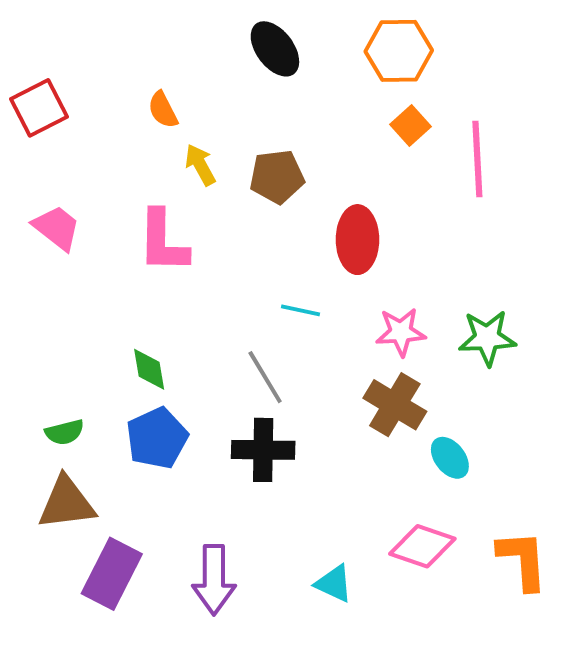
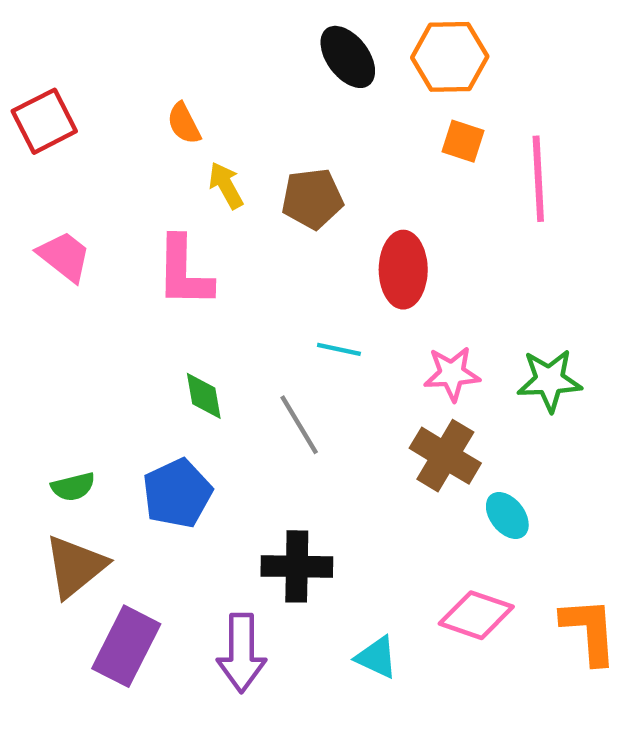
black ellipse: (275, 49) -> (348, 57), moved
orange square: (411, 126) -> (463, 141), turned -30
green diamond: (149, 369) -> (204, 396), moved
black cross: (263, 450) -> (297, 566), moved
brown triangle: (67, 503) -> (75, 566), turned -32

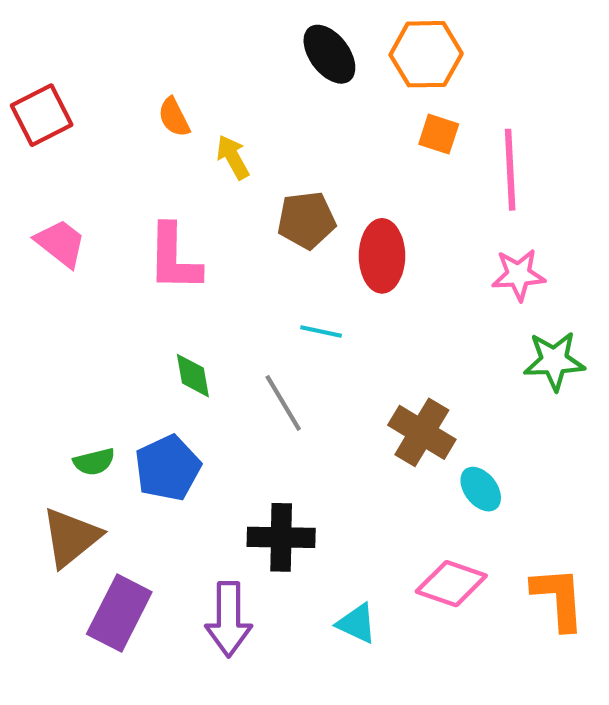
yellow arrow: (226, 185) -> (233, 157), moved
brown pentagon: (312, 199) -> (306, 220), moved
pink star: (452, 374) -> (519, 275), moved
green star: (549, 380) -> (554, 361), moved
green semicircle: (73, 487) -> (94, 462), moved

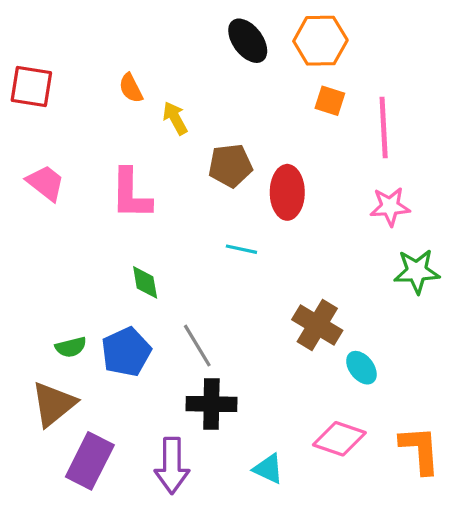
red square: (42, 115) -> (31, 87), turned 36
gray line: (283, 403) -> (197, 346), moved

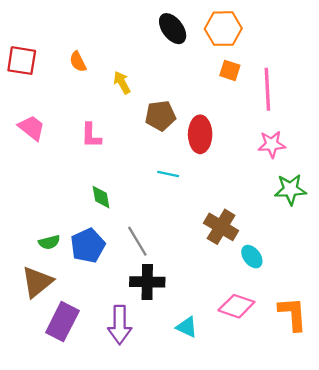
orange semicircle: (131, 88) -> (78, 62), moved
pink L-shape: (131, 194) -> (91, 135), size x0.7

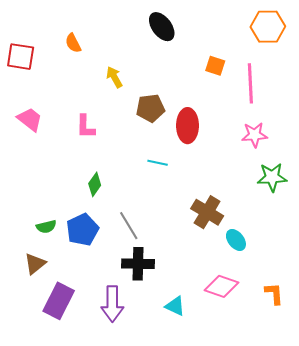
orange hexagon: (223, 29) -> (268, 27), moved
orange semicircle: (78, 62) -> (73, 43), moved
green diamond: (101, 197) -> (95, 184), turned 45
brown triangle: (37, 282) -> (35, 264), size x0.7
orange L-shape: (293, 314) -> (274, 294), size x0.7

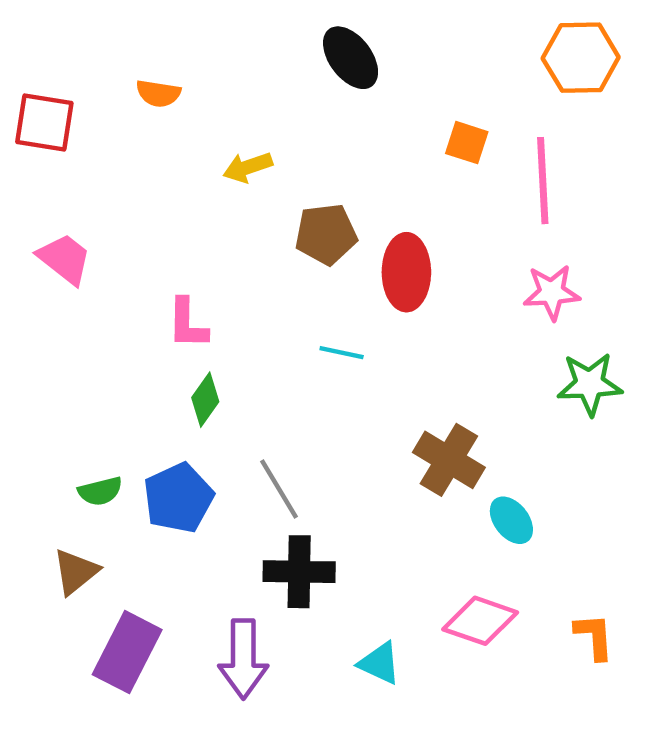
orange semicircle: (73, 43) -> (158, 93), turned -54
yellow arrow: (114, 77) -> (248, 167), turned -80
pink L-shape: (85, 127) -> (187, 324), moved

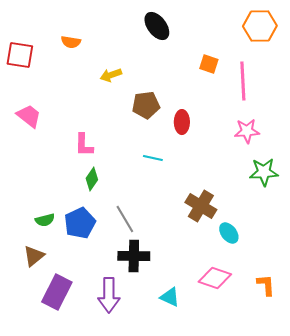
red ellipse: (406, 272) -> (182, 122), size x0.7

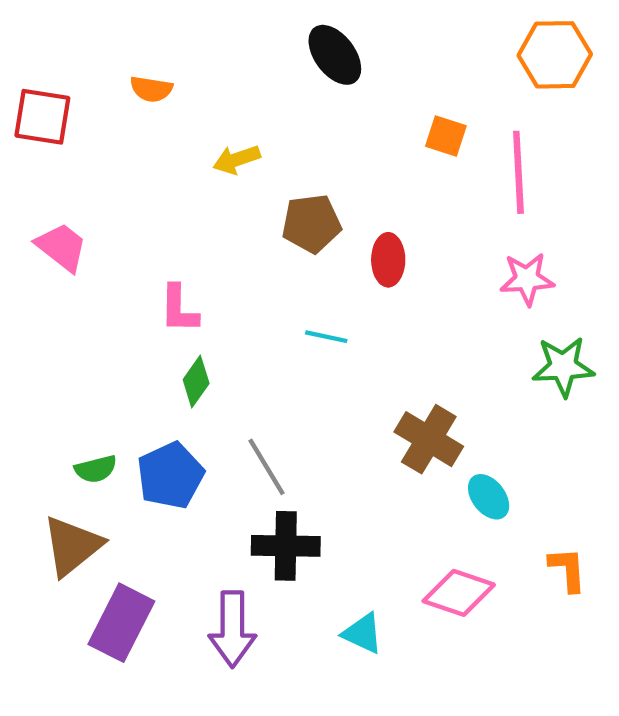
brown triangle: (34, 256) -> (72, 546), size x1.4
orange L-shape: (266, 285) -> (568, 569), moved

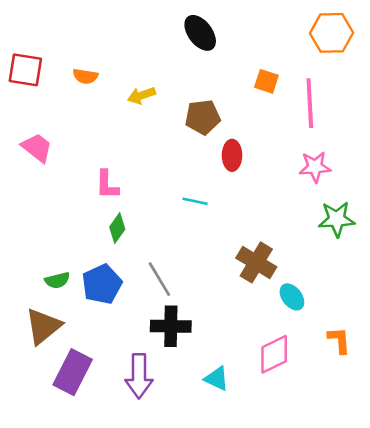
orange semicircle: (151, 89) -> (85, 76), moved
brown pentagon: (311, 224) -> (203, 117), moved
pink diamond: (459, 593) -> (274, 354), turned -45

